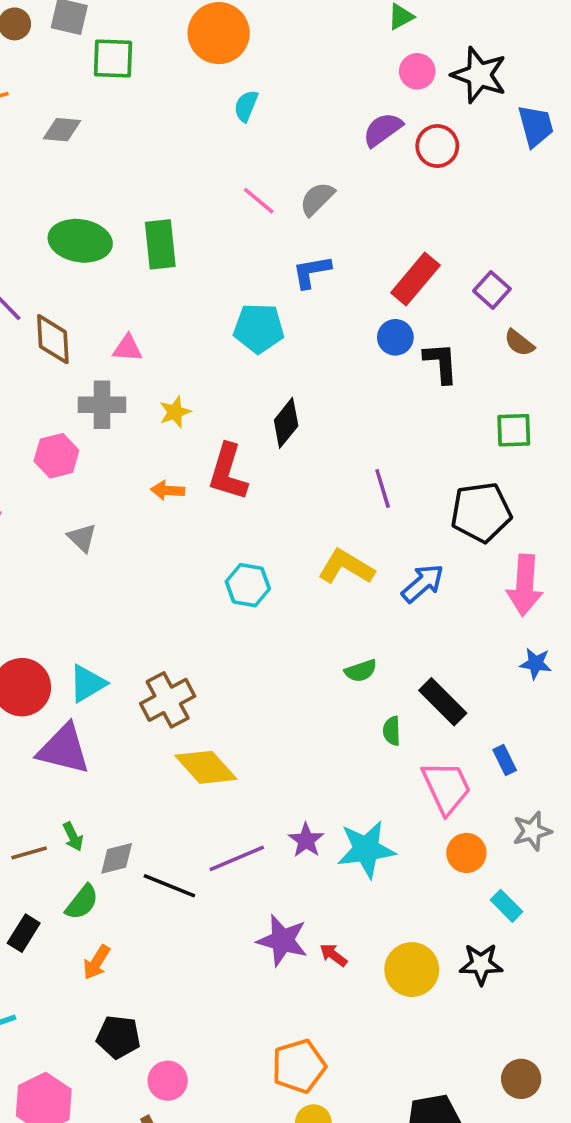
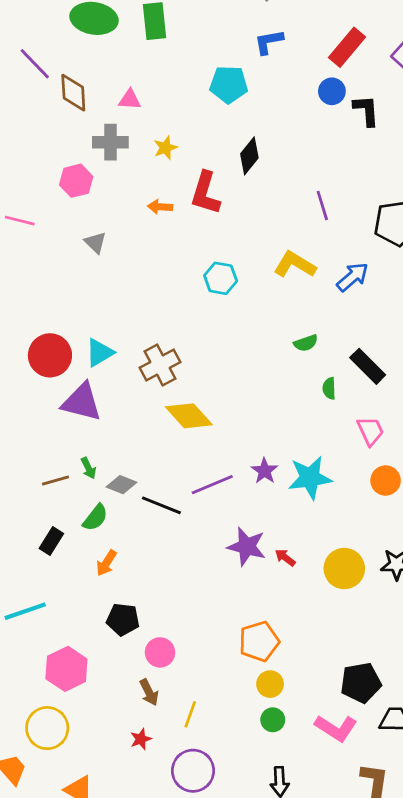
pink trapezoid: (446, 787) -> (370, 431), size x0.7
gray diamond: (117, 858) -> (121, 485), turned 36

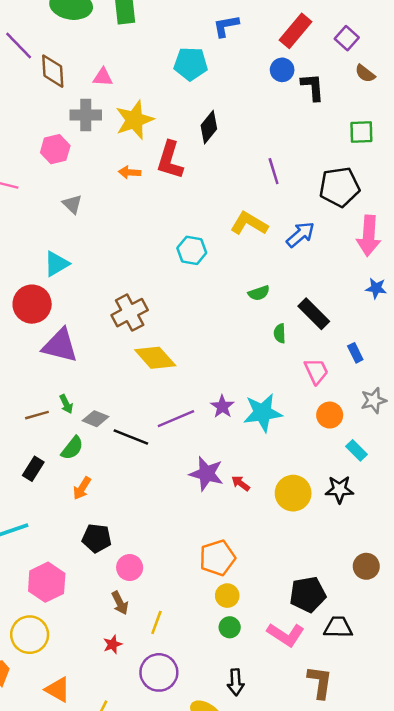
yellow star: (165, 148) -> (134, 120), size x1.8
cyan hexagon: (221, 278) -> (192, 250), moved
cyan triangle: (99, 353) -> (56, 264), moved

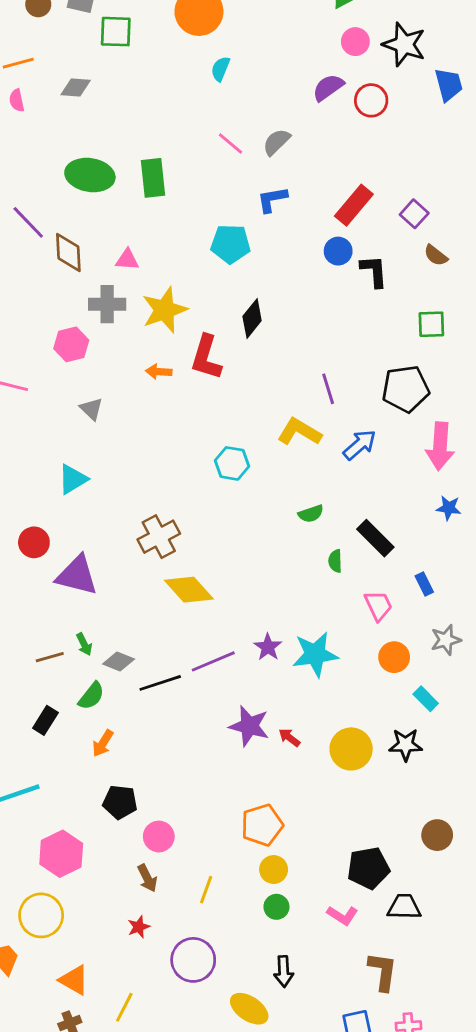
purple line: (274, 171) -> (328, 389), moved
red circle: (32, 304) -> (34, 542), moved, size x0.7
black line: (131, 437) -> (160, 683), turned -40
yellow line: (156, 622) -> (206, 890), moved
pink L-shape: (286, 635) -> (342, 915), size x0.7

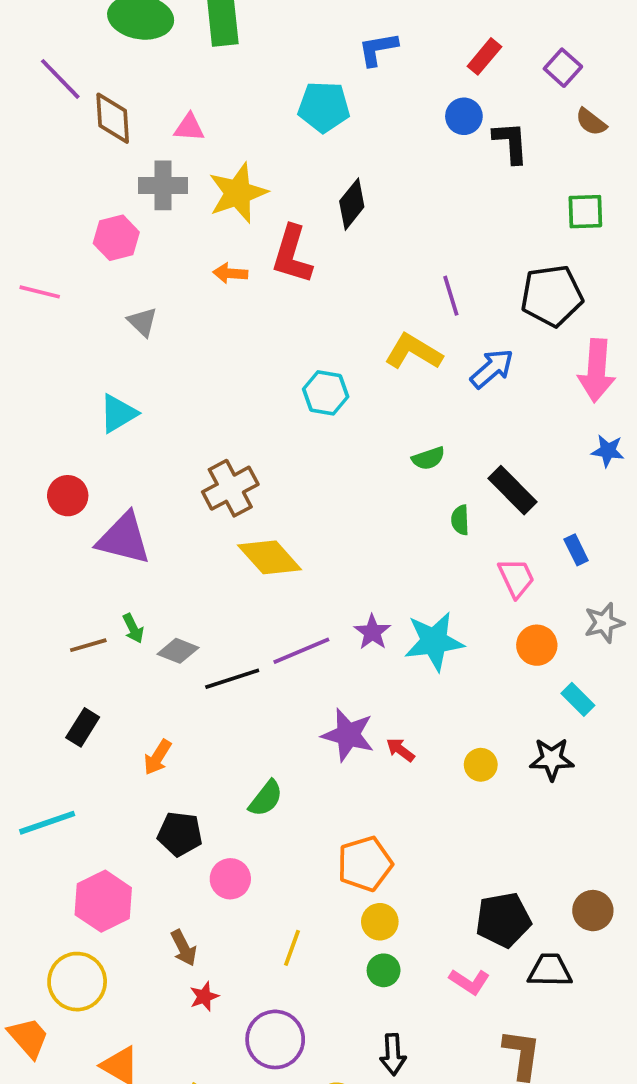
red rectangle: (354, 205) -> (484, 56), size x0.7
green semicircle: (91, 696) -> (266, 798), moved
yellow circle: (351, 749) -> (481, 765), size x0.6
brown circle: (437, 835) -> (593, 911), moved
brown arrow: (147, 878) -> (184, 948), moved

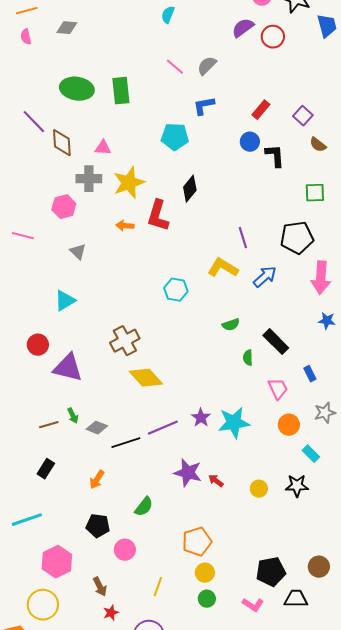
orange arrow: (157, 757) -> (97, 480), moved

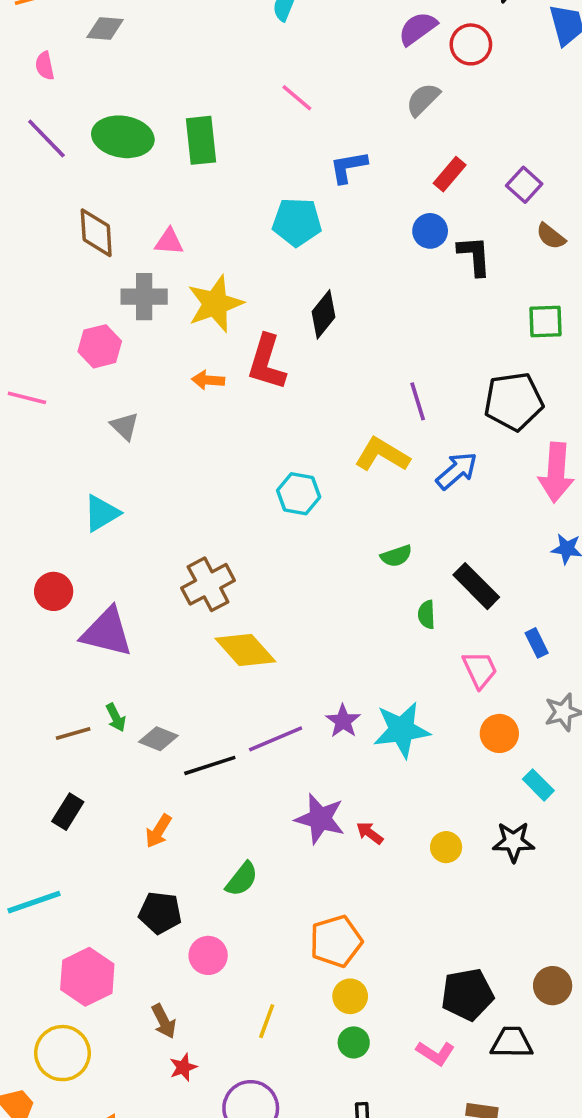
pink semicircle: (26, 37) -> (45, 66), moved
gray semicircle: (207, 66) -> (423, 100), moved
purple line: (34, 122) -> (46, 139), moved

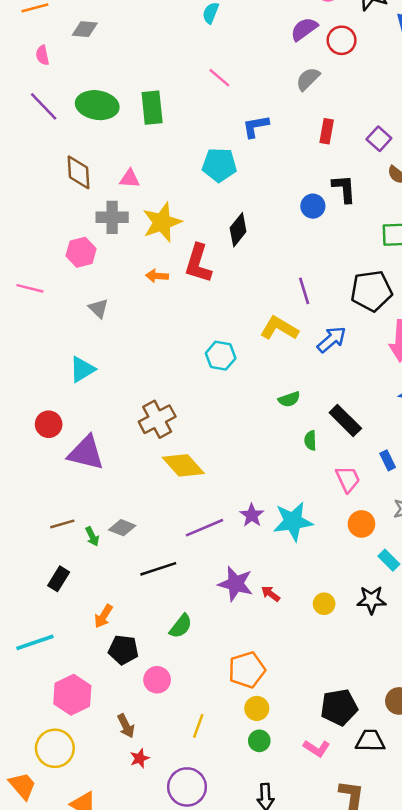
red rectangle: (450, 174) -> (327, 131), turned -30
blue circle: (430, 231) -> (313, 206), moved
green arrow: (116, 717) -> (92, 536), moved
black line: (210, 765) -> (158, 569), moved
orange arrow: (158, 831) -> (103, 616), moved

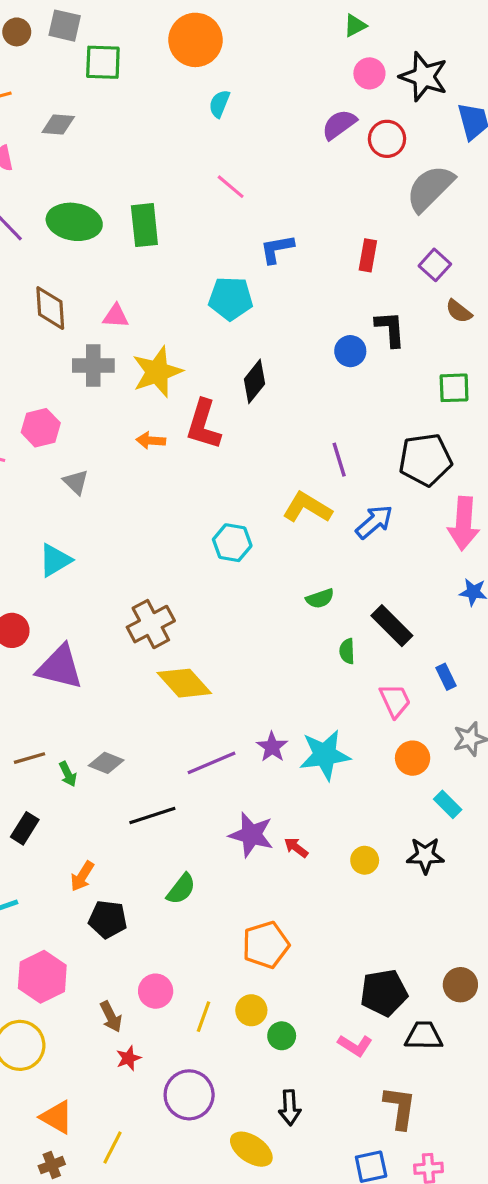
gray semicircle: (308, 79) -> (430, 188), moved, size x1.6
pink hexagon: (81, 252) -> (41, 428), moved
pink circle: (157, 680) -> (156, 991), moved
yellow circle: (257, 708) -> (251, 1010), moved

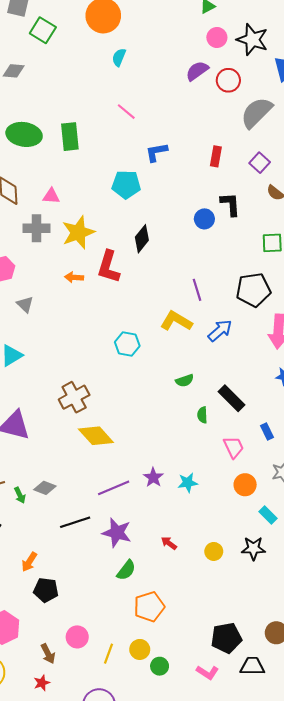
green square: (103, 62) -> (43, 30), turned 30
cyan star: (325, 755) -> (188, 483), size x0.6
purple star: (251, 835) -> (117, 533), moved
green semicircle: (181, 889) -> (126, 570), moved
red star: (128, 1058) -> (42, 683), moved

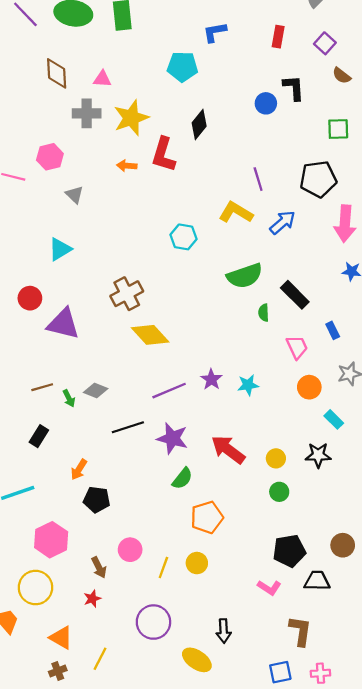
green semicircle: (185, 380) -> (245, 276), size x1.8
red arrow: (169, 543) -> (228, 450), size x2.0
green circle: (160, 666) -> (279, 492), moved

